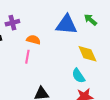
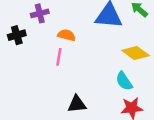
yellow diamond: (87, 54) -> (136, 53), turned -30

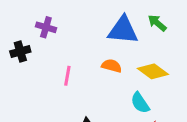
purple cross: (40, 13) -> (46, 27), turned 30
orange semicircle: (67, 35) -> (112, 66), moved

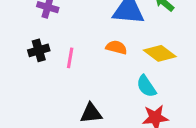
black cross: (20, 52) -> (39, 50), moved

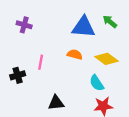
black cross: (39, 50) -> (18, 75), moved

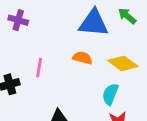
cyan semicircle: (97, 83) -> (110, 94), turned 56

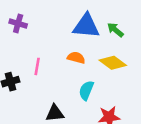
green arrow: (127, 16) -> (115, 30), moved
cyan semicircle: (110, 94) -> (86, 90), moved

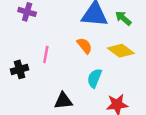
orange semicircle: (76, 58) -> (85, 46), turned 36

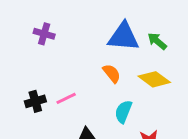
pink line: (46, 54) -> (66, 98), moved, turned 54

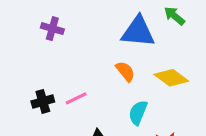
green arrow: (157, 41) -> (174, 16), moved

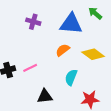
purple cross: (52, 29) -> (33, 22), moved
orange semicircle: (125, 71) -> (63, 50), turned -88

